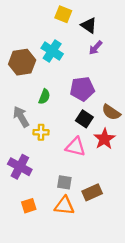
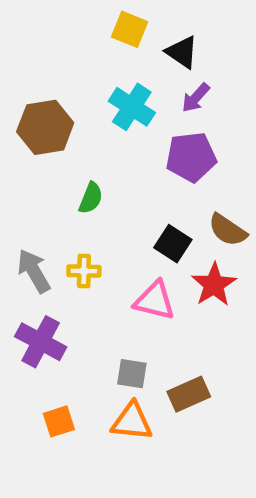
cyan cross: (52, 51) -> (132, 107), moved
purple pentagon: (82, 89) -> (191, 157), moved
gray arrow: (21, 117) -> (34, 271), moved

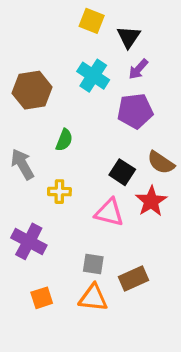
black triangle: (182, 52) -> (129, 37), turned 30
gray arrow: (34, 271) -> (22, 164), moved

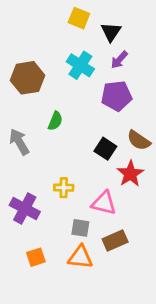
yellow cross: (59, 192) -> (64, 188), moved
pink triangle: (109, 212) -> (104, 203), moved

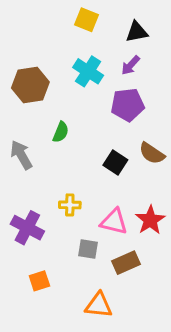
black triangle: (111, 32) -> (137, 32), moved, turned 45
red star: (130, 174) -> (150, 220), moved
orange triangle: (80, 257) -> (99, 305), moved

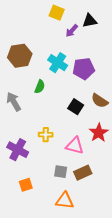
purple arrow: (131, 65) -> (72, 31), moved
cyan cross: (88, 71) -> (58, 63), moved
red star: (150, 220) -> (99, 133), moved
gray square: (88, 249) -> (61, 172), moved

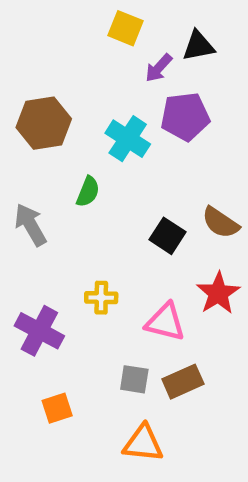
purple pentagon: (84, 69) -> (185, 117), moved

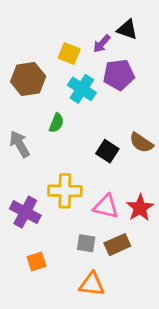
yellow square: (126, 28) -> (69, 54), moved
black triangle: (198, 46) -> (127, 29), turned 30
red star: (218, 293) -> (140, 208), moved
yellow cross: (101, 298) -> (65, 191), size x1.6

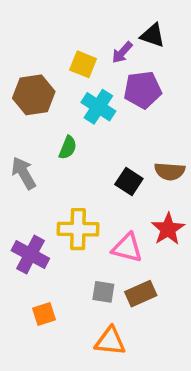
brown semicircle: (141, 143) -> (170, 171), turned -30
red star: (140, 208) -> (168, 229), moved

